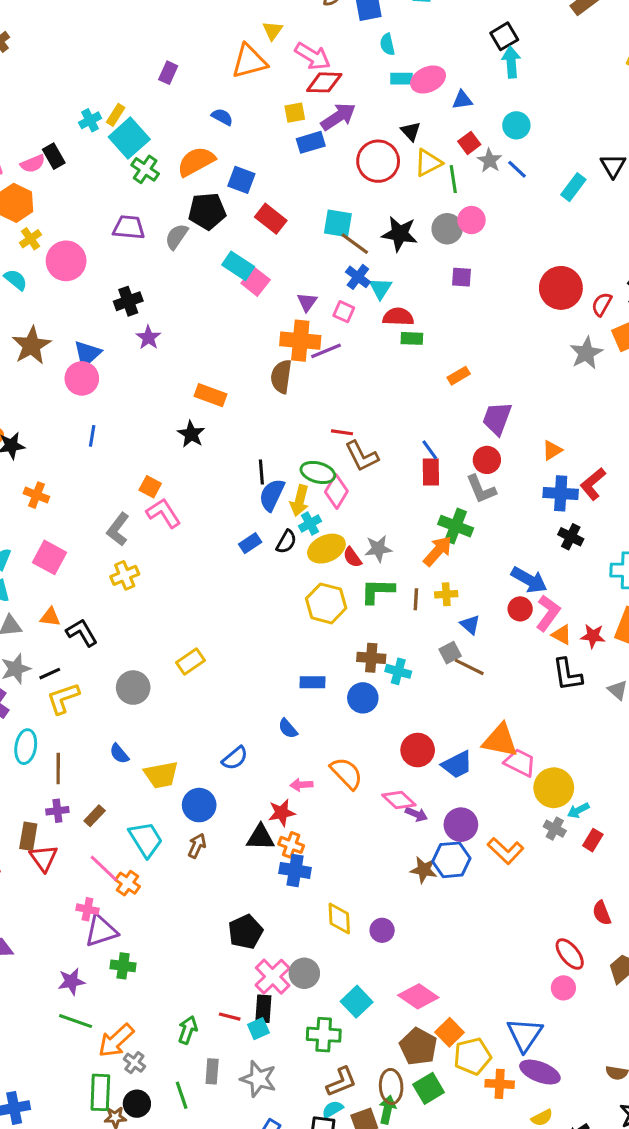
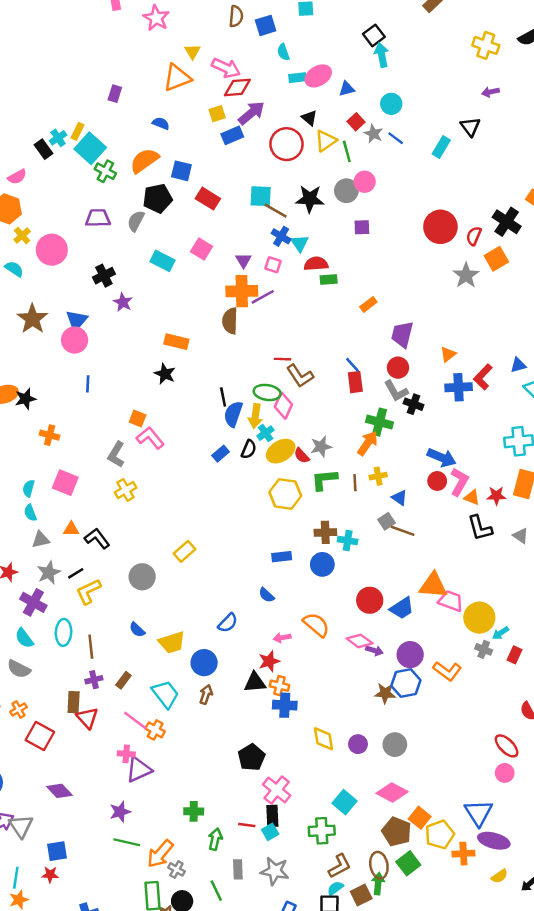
black rectangle: (54, 156) -> (44, 149), moved
cyan rectangle: (238, 266) -> (163, 261), moved
black cross: (571, 537) -> (413, 404), moved
green cross: (123, 966) -> (194, 811), moved
gray circle: (304, 973) -> (395, 745), moved

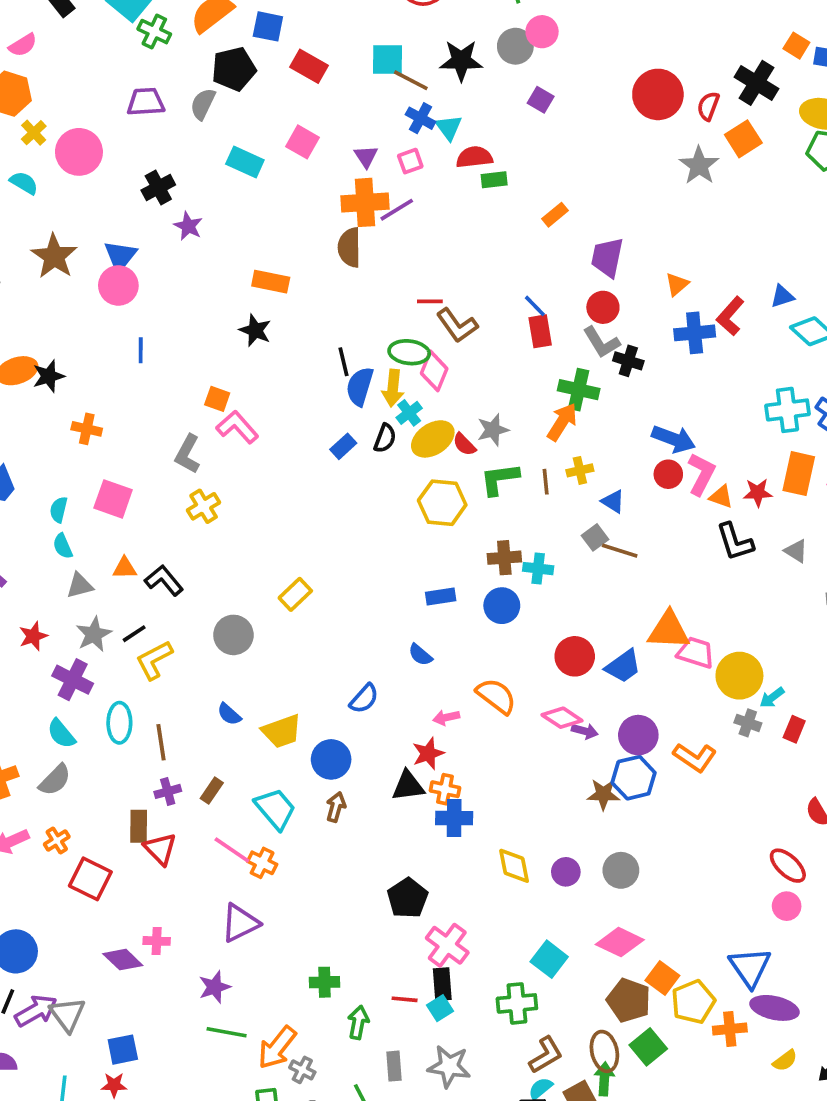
purple square: (362, 227) -> (541, 100), turned 35
pink square: (273, 265) -> (410, 161), turned -35
gray semicircle: (19, 669) -> (55, 780), turned -70
pink cross: (126, 754) -> (157, 941), moved

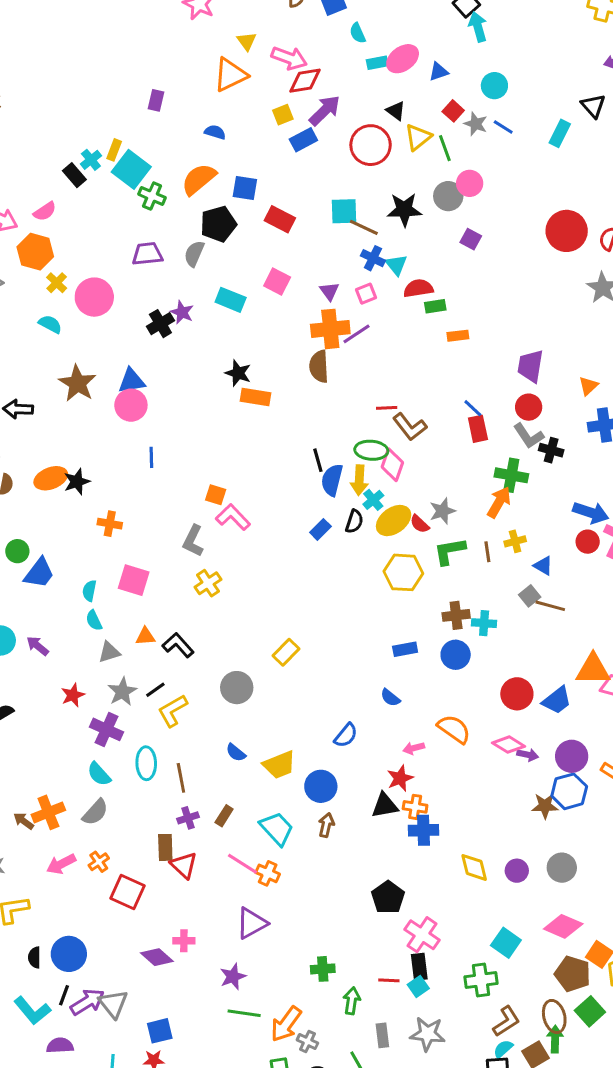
orange rectangle: (555, 215) -> (458, 336), moved, turned 35
purple star: (188, 226) -> (182, 312), moved
blue triangle: (120, 256) -> (132, 381), turned 44
black star: (255, 330) -> (238, 373), moved

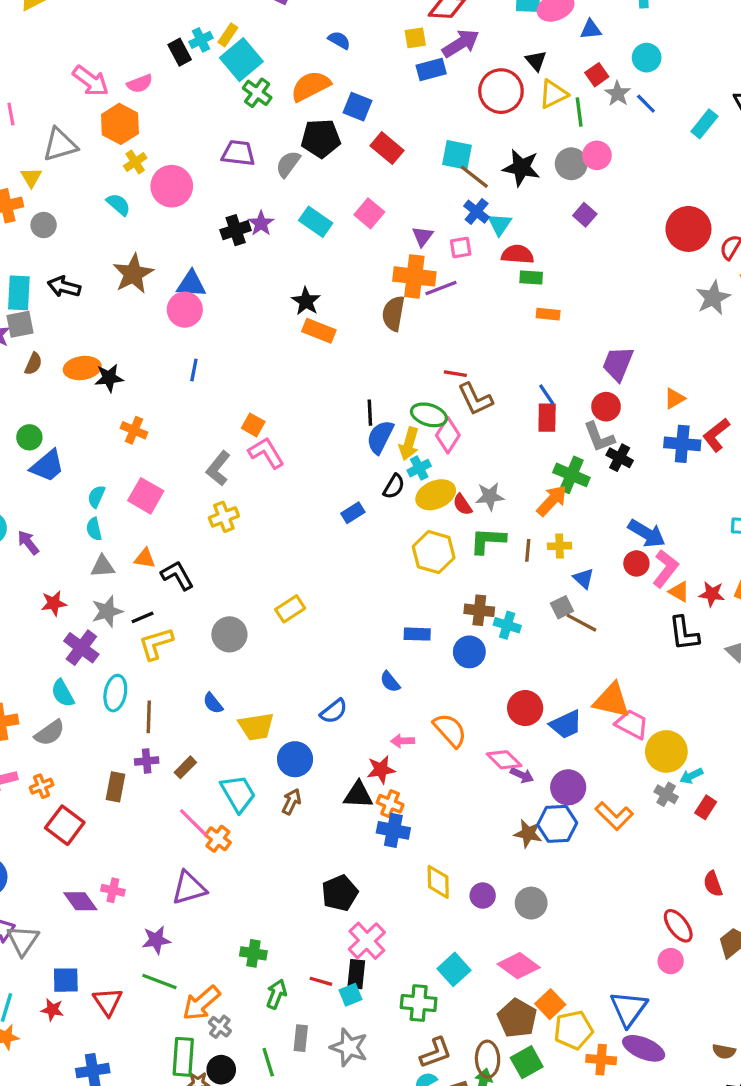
blue rectangle: (320, 529) -> (353, 513), moved
red triangle: (184, 865) -> (108, 1002), moved

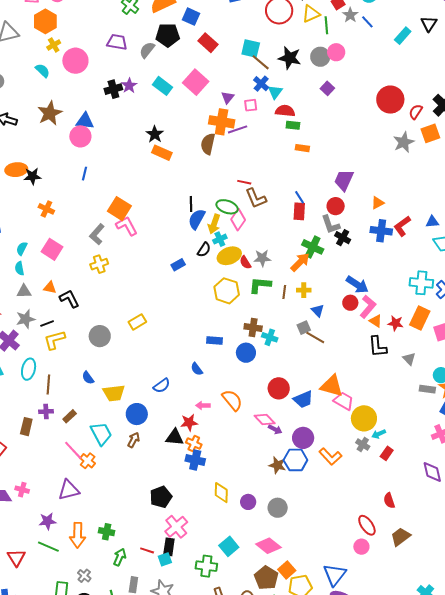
pink square: (369, 213) -> (196, 82), size x1.4
orange square: (253, 425) -> (119, 209), size x1.6
orange arrow: (201, 1003) -> (78, 535), moved, turned -50

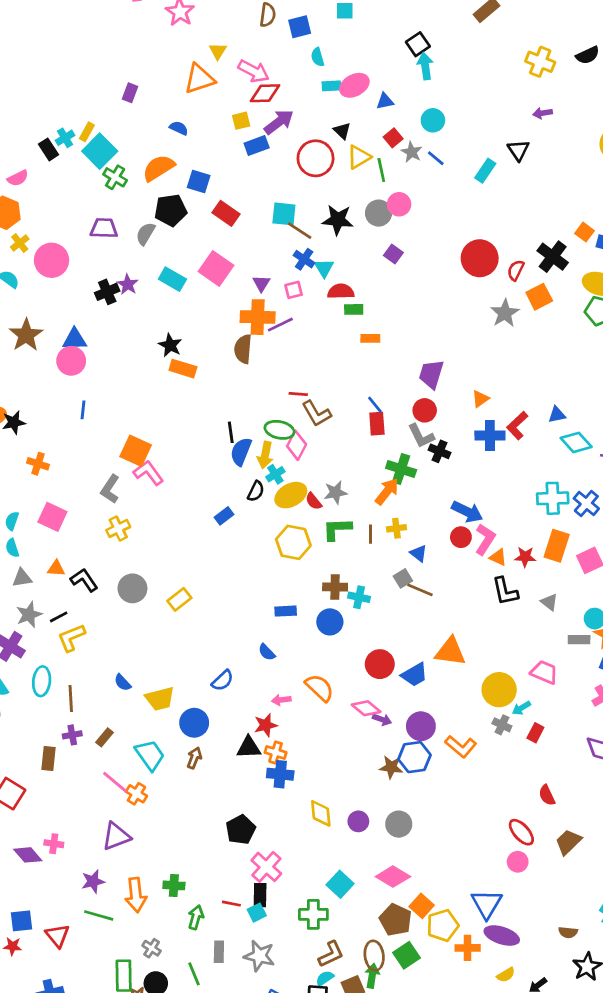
gray circle: (100, 336) -> (132, 588), moved
pink trapezoid: (344, 401) -> (544, 672), moved

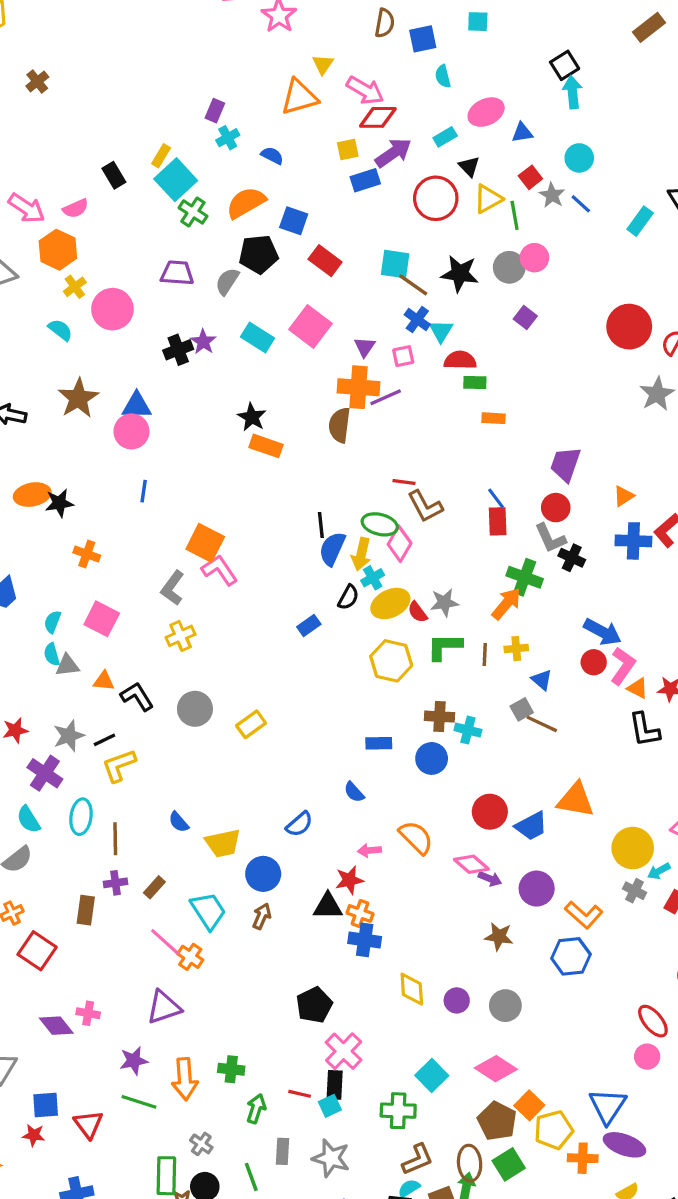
cyan rectangle: (331, 86) -> (445, 137), moved, turned -30
cyan cross: (65, 138) -> (228, 138), moved
gray triangle: (22, 578) -> (67, 665), moved
blue hexagon: (414, 757) -> (571, 956), moved

